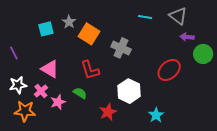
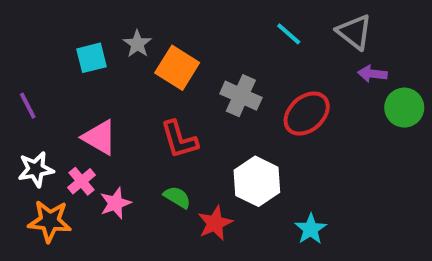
cyan line: (145, 17) -> (289, 34), turned 32
red ellipse: (169, 70) -> (307, 114), moved
green semicircle: (80, 93) -> (177, 197), moved

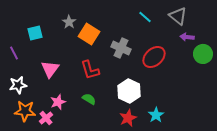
cyan square: (92, 58) -> (35, 33), moved
pink triangle: (99, 137) -> (50, 69), turned 36
pink cross: (82, 181) -> (46, 118), moved
red star: (215, 223) -> (128, 118), moved

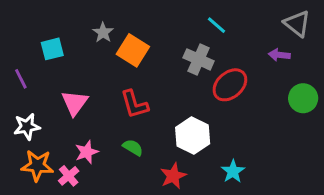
gray triangle: (178, 16) -> (297, 24), moved
gray cross: (121, 48) -> (199, 59), moved
green circle: (203, 54) -> (303, 98), moved
red star: (128, 118) -> (173, 176), moved

